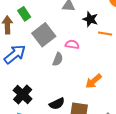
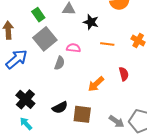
green rectangle: (24, 14) -> (38, 15), moved
orange line: (105, 34) -> (107, 44), moved

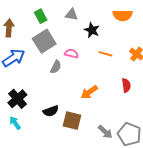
red semicircle: (124, 74) -> (126, 85), moved

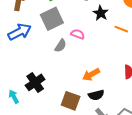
orange line: (105, 54) -> (121, 29), moved
black cross: (17, 99) -> (35, 82), moved
black semicircle: (51, 111) -> (96, 95), moved

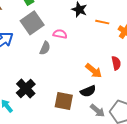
orange arrow: (91, 75) -> (94, 71), moved, turned -102

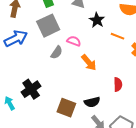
red semicircle: (116, 63) -> (118, 84), moved
orange arrow: (94, 71) -> (89, 63), moved

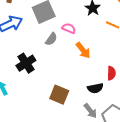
black cross: (31, 89) -> (26, 63), moved
black semicircle: (92, 102) -> (95, 88), moved

